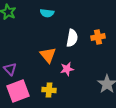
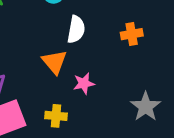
white semicircle: (72, 38) -> (76, 29), moved

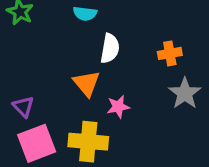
gray star: (146, 107) -> (185, 93), moved
yellow cross: (56, 116) -> (88, 142), size x1.6

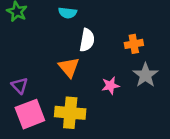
pink star: (118, 107) -> (110, 86), moved

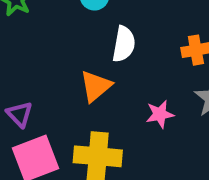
orange triangle: (69, 67) -> (96, 86), turned 30

